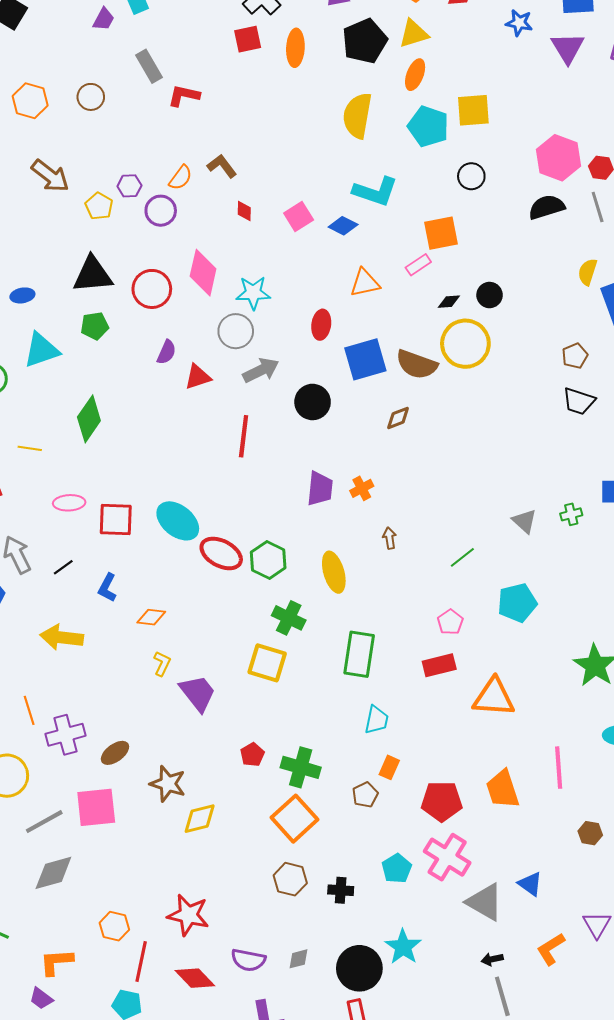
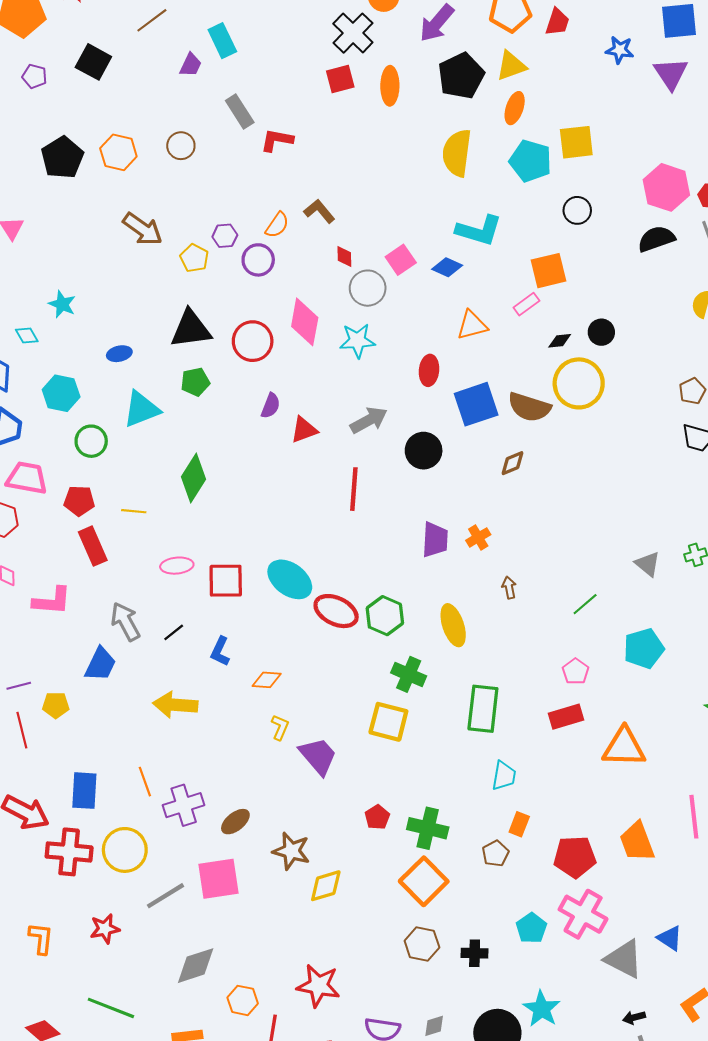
gray circle: (236, 331) -> (368, 288), moved
gray diamond: (53, 873) -> (196, 966), moved

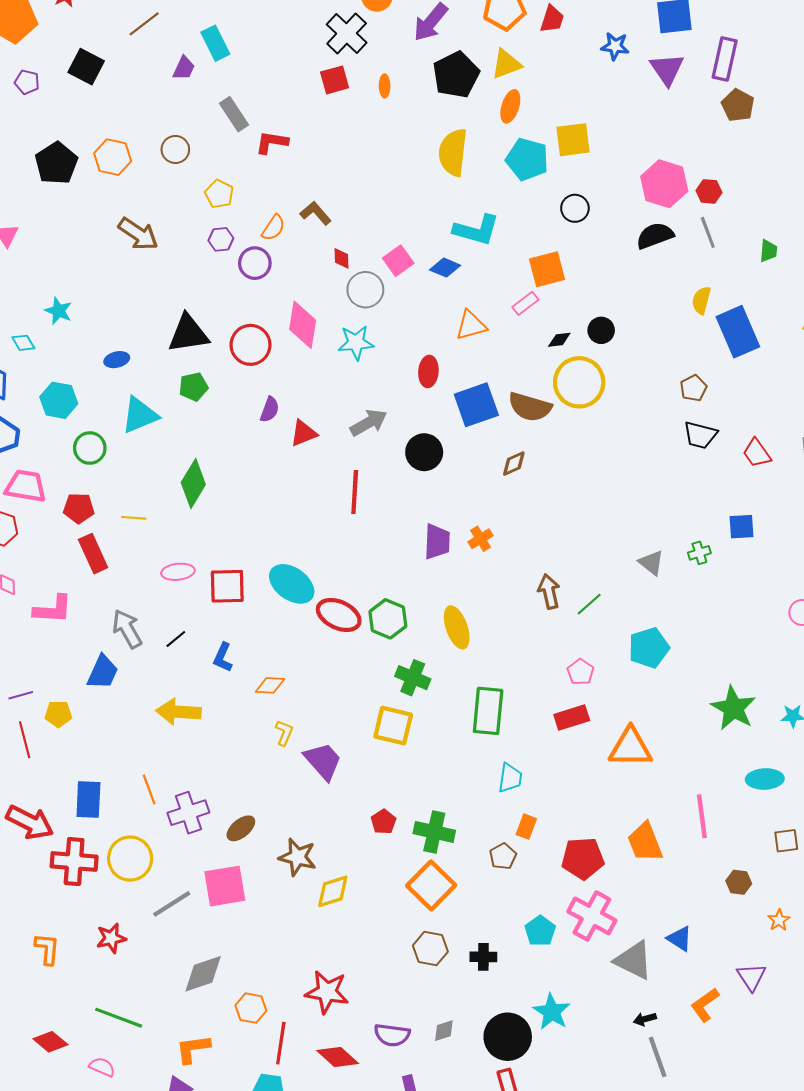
orange ellipse: (390, 86) -> (385, 86), size x0.6
yellow pentagon: (194, 258) -> (219, 194), moved
brown arrow: (509, 588) -> (549, 592), moved, size x1.5

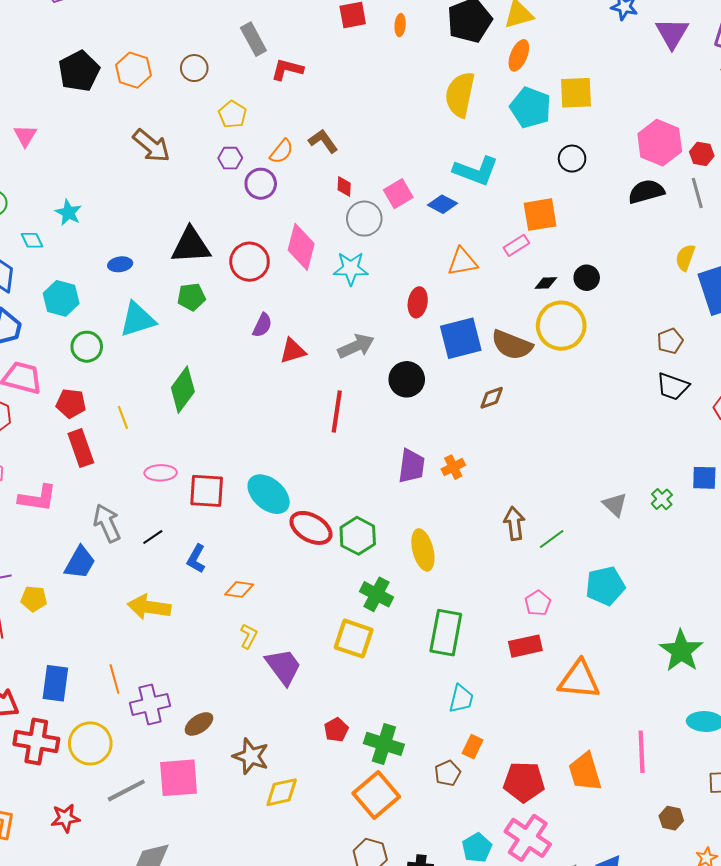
yellow line: (134, 518) -> (123, 417), turned 60
green cross: (699, 553) -> (662, 499), turned -30

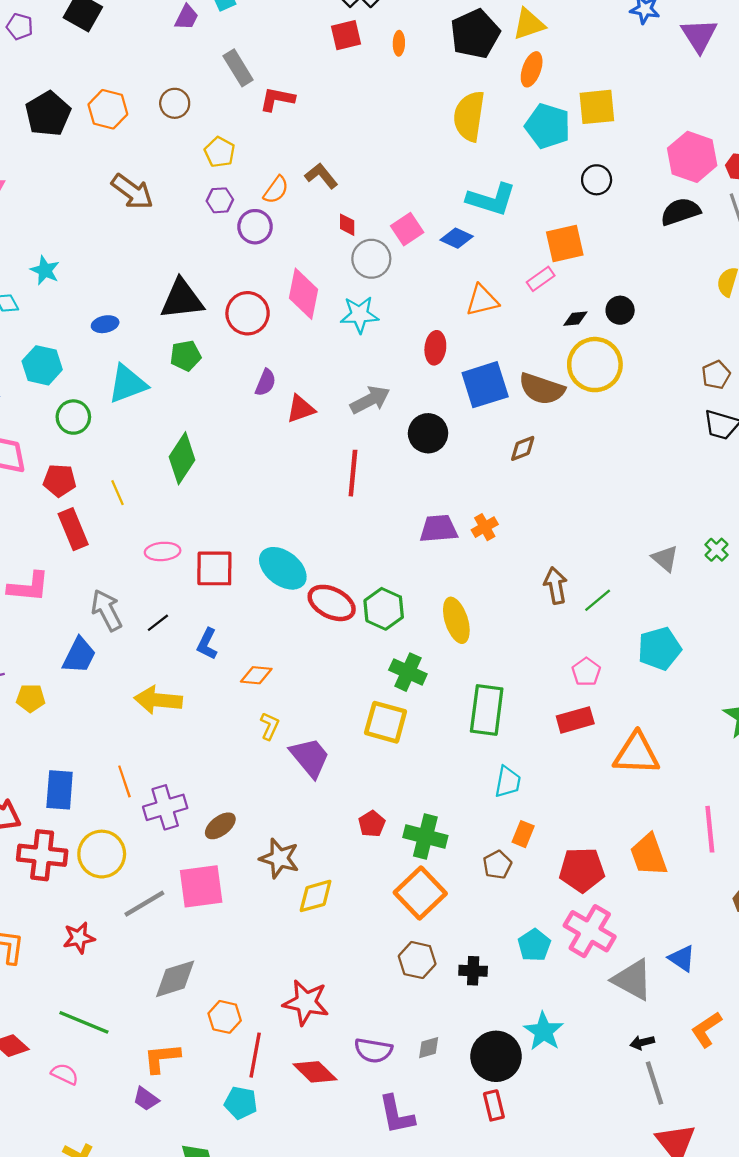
purple trapezoid: (411, 466) -> (439, 529), turned -99

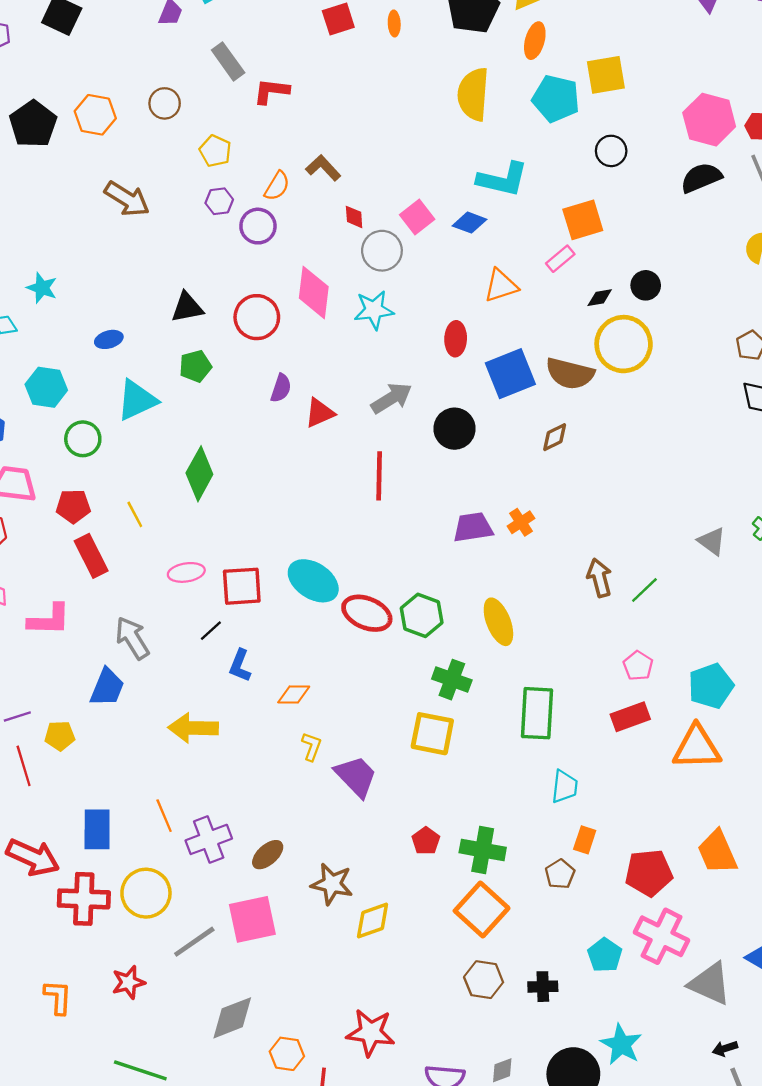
black triangle: (182, 299) -> (187, 307), size x0.7
black line: (158, 623) -> (211, 631), moved
cyan pentagon: (659, 649) -> (711, 686), moved

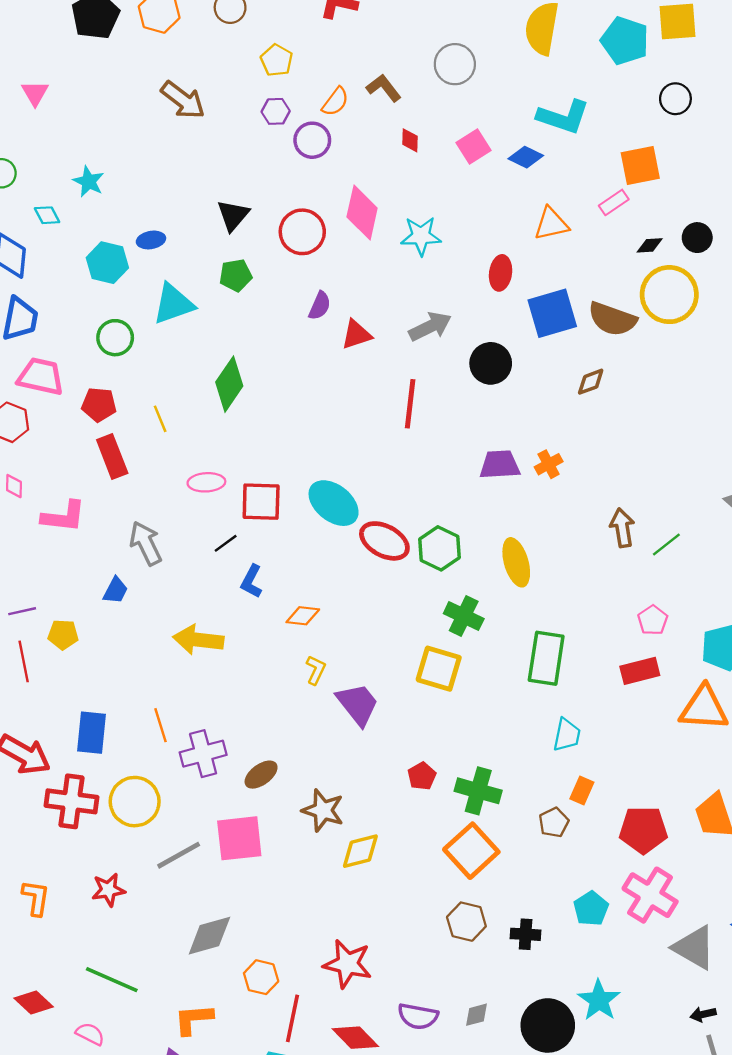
gray circle: (382, 251) -> (455, 64), moved
black triangle: (187, 307) -> (233, 215), turned -44
cyan hexagon: (46, 387) -> (107, 263), moved
blue trapezoid: (107, 687) -> (116, 590), size x0.7

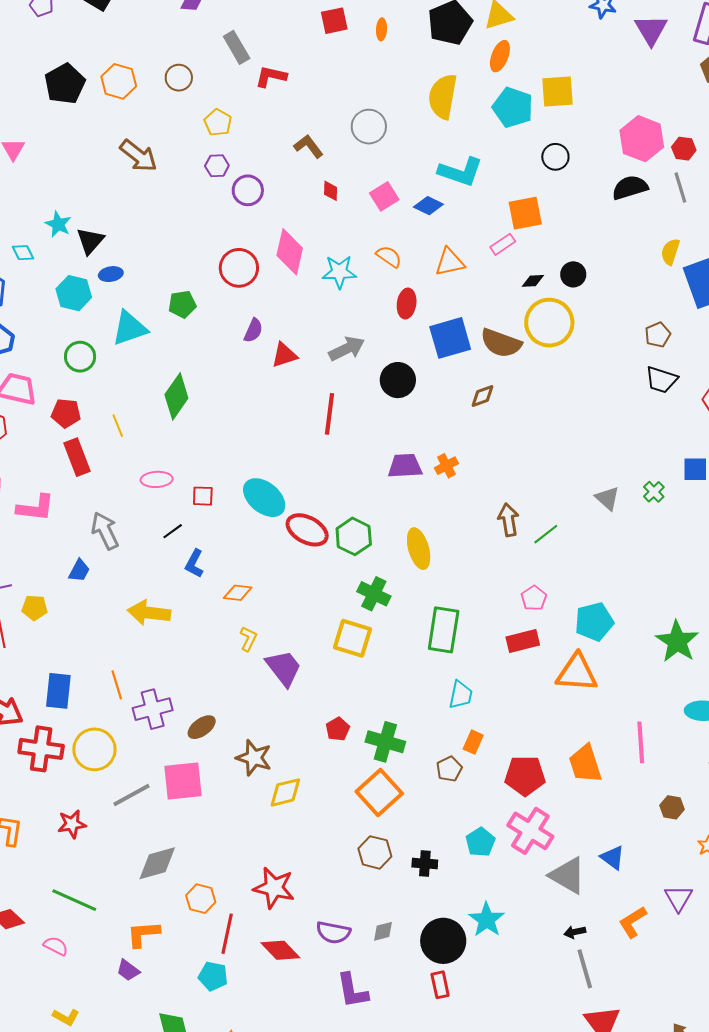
orange semicircle: (335, 102) -> (389, 257), moved, turned -92
black triangle: (233, 215) -> (90, 241), moved
red square: (261, 502) -> (203, 496), size x0.6

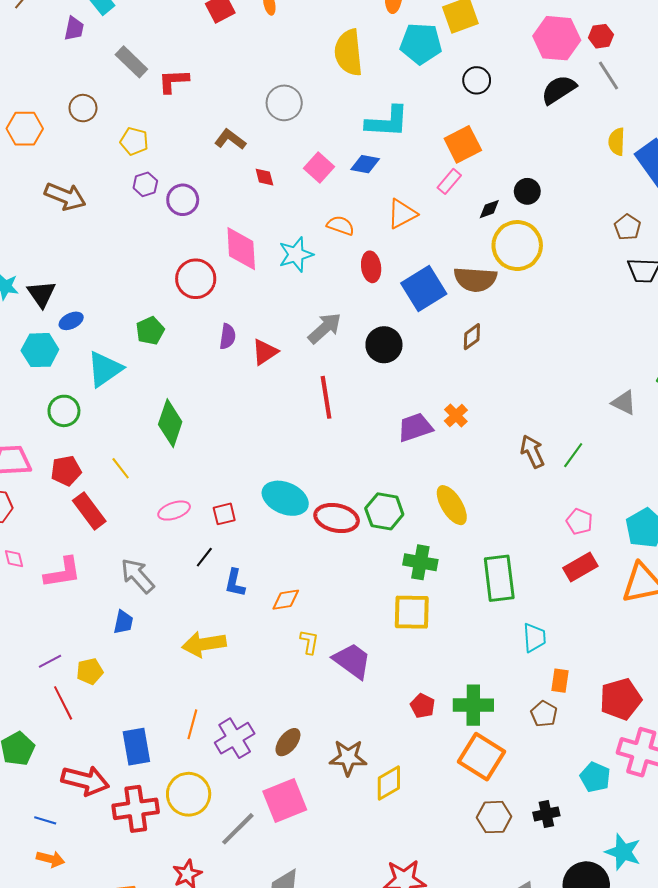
orange line: (117, 685) -> (192, 724), turned 48

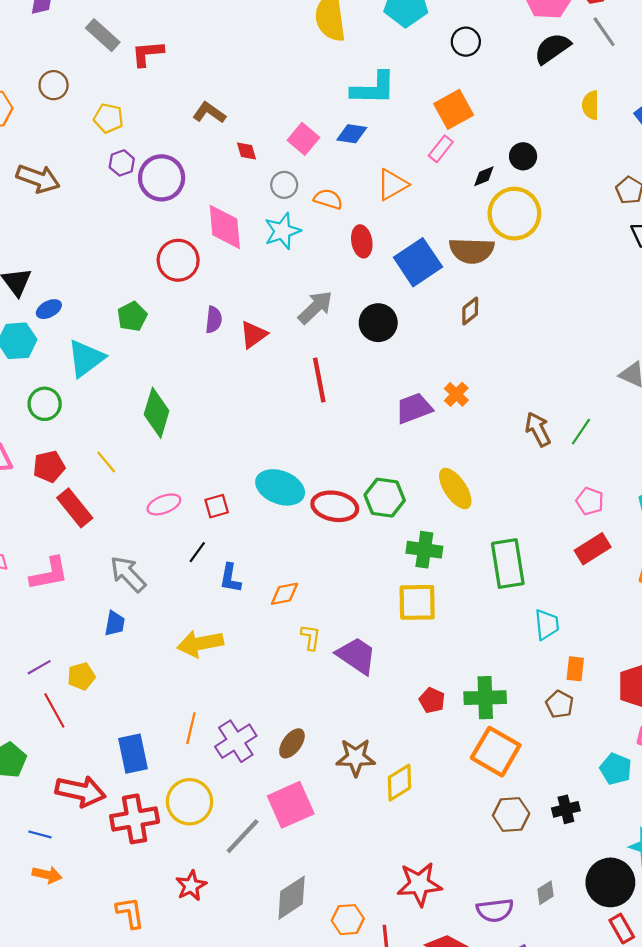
gray circle: (284, 103) -> (284, 185), moved, size x0.7
yellow semicircle: (617, 142) -> (591, 105), moved
purple circle: (183, 200) -> (162, 178), size x1.4

